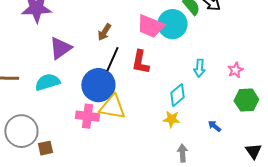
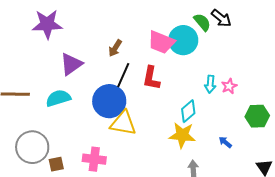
pink star: (235, 70) -> (229, 86), moved
pink cross: (87, 116) -> (94, 159), moved
yellow star: (171, 119) -> (182, 135), size x1.5

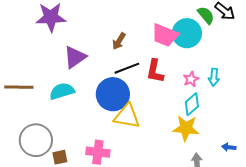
black line: (123, 75) -> (127, 68), turned 45
pink star: (229, 86) -> (191, 79), moved
blue arrow: (225, 142) -> (229, 147), moved, turned -32

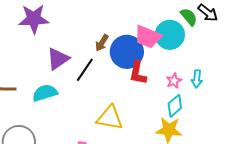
black line: (127, 68) -> (85, 70), moved, turned -35
blue circle: (113, 94) -> (127, 52), moved

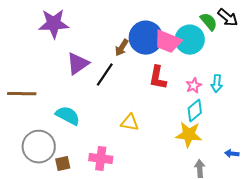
blue circle: (127, 52) -> (146, 38), moved
cyan semicircle: (45, 93) -> (68, 116), moved, turned 45
yellow triangle: (110, 118) -> (130, 123), size x0.7

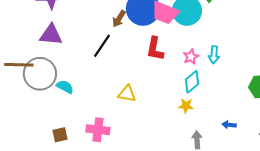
purple triangle: (78, 64) -> (51, 35), moved, turned 40
cyan semicircle: (68, 116) -> (65, 87), size x0.7
yellow star: (189, 135) -> (186, 106), size x0.6
gray circle: (39, 147) -> (40, 74), moved

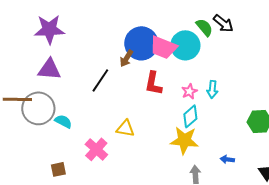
brown arrow: (119, 19) -> (126, 58), moved
yellow star: (186, 106) -> (184, 140), size x1.8
pink cross: (98, 130) -> (96, 149), moved, turned 35

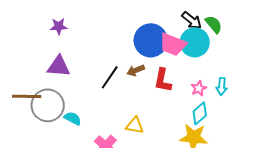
black arrow: (223, 23) -> (192, 20), moved
purple star: (49, 29) -> (59, 26), size x0.6
brown arrow: (126, 58) -> (136, 70), moved, turned 36

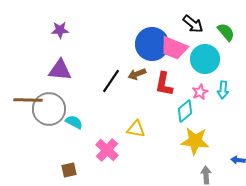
green semicircle: (214, 24) -> (226, 32), moved
cyan circle: (195, 42) -> (205, 59), moved
cyan diamond: (200, 113) -> (185, 111), moved

